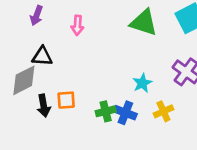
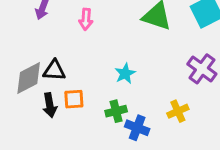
black triangle: (42, 56) -> (54, 70), moved
cyan star: (142, 83) -> (125, 73), moved
blue cross: (125, 113) -> (137, 128), moved

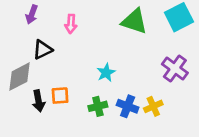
black triangle: (54, 70) -> (43, 50), moved, turned -30
blue cross: (137, 128) -> (128, 106), moved

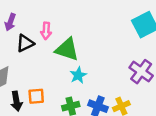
green triangle: (134, 21) -> (67, 49), moved
black triangle: (43, 50) -> (25, 43), moved

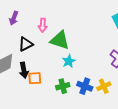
black triangle: (25, 43) -> (26, 44), moved
black arrow: (16, 101) -> (24, 70), moved

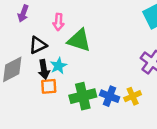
cyan star: (69, 61) -> (58, 66), moved
black arrow: (24, 70) -> (44, 69), moved
green cross: (63, 86) -> (83, 96), size x1.5

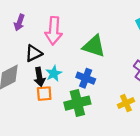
pink arrow: (58, 22) -> (54, 31), size x1.6
green triangle: (79, 40) -> (94, 46), moved
blue cross: (110, 96) -> (86, 78), moved

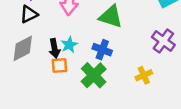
black triangle: (34, 53) -> (29, 14), moved
green cross: (77, 103) -> (94, 75), turned -30

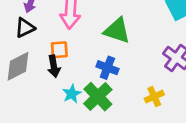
cyan star: (69, 45) -> (72, 94), moved
orange square: (59, 65) -> (59, 50), moved

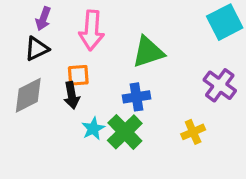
green triangle: (117, 30) -> (148, 52), turned -36
blue cross: (107, 68) -> (137, 97), turned -30

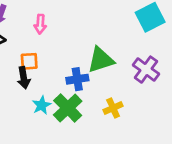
pink arrow: (92, 30) -> (40, 24), size x0.6
green triangle: (148, 52) -> (101, 60), moved
yellow cross: (193, 132) -> (113, 108), moved

